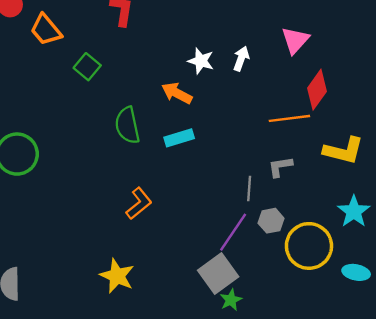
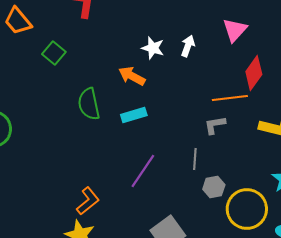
gray L-shape: (280, 167) -> (215, 125), moved
orange L-shape: (139, 203) -> (88, 201), moved
purple line: (233, 232) -> (143, 171), moved

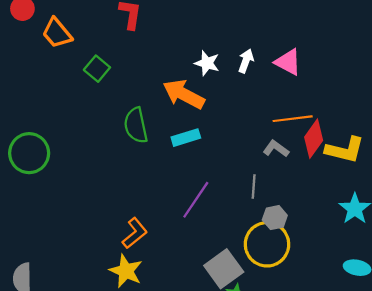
pink triangle: (235, 30) -> (288, 62), moved, turned -44
red diamond: (254, 73) -> (314, 139), moved
orange arrow: (132, 76) -> (184, 94), size x1.4
gray L-shape: (215, 125) -> (276, 149), turned 45
yellow circle: (247, 209) -> (267, 244), moved

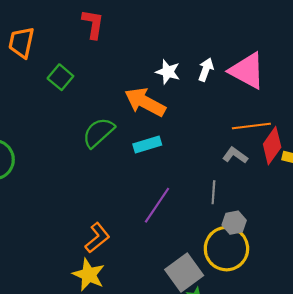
orange trapezoid: (57, 33) -> (21, 42), turned 52
pink triangle: (288, 62) -> (247, 71), size x1.4
green semicircle: (136, 125) -> (98, 133), turned 60

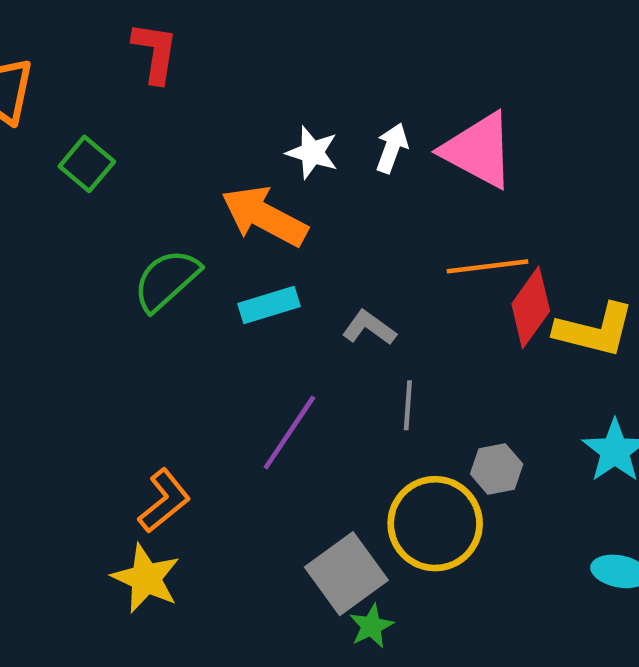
gray L-shape: (235, 155) -> (369, 328), moved
gray hexagon: (234, 223) -> (497, 469), moved

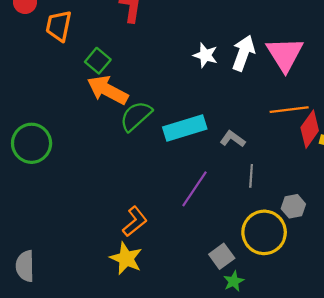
white arrow: (392, 148) -> (243, 53), size x1.5
pink triangle: (478, 150) -> (285, 54), turned 30
orange arrow: (264, 216) -> (108, 90), moved
cyan rectangle: (269, 305) -> (185, 128), size x1.5
gray square: (346, 574) -> (222, 256), size x0.7

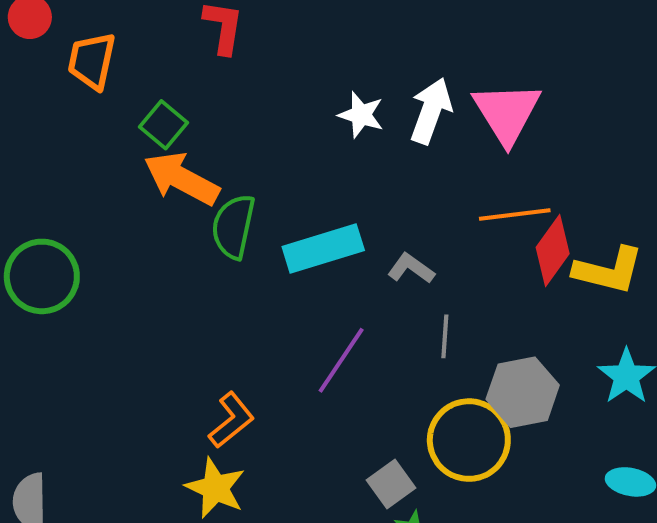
green semicircle: (136, 116) -> (233, 227), turned -36
gray hexagon: (293, 206) -> (523, 392), size x1.6

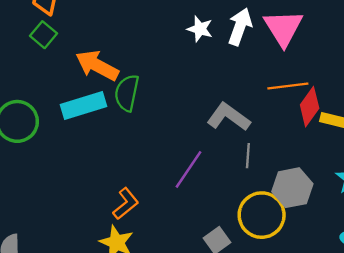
green square: (164, 125) -> (43, 35), moved
cyan rectangle: (323, 248) -> (83, 105), moved
gray L-shape: (411, 268) -> (228, 117), size x1.6

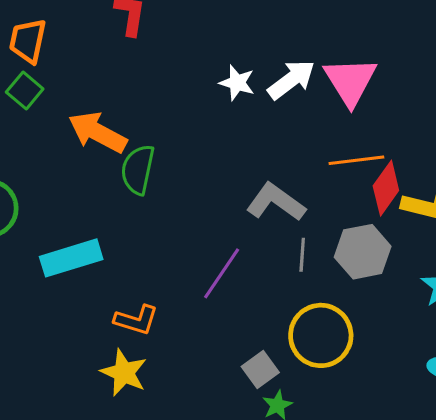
white arrow: (240, 27) -> (291, 80), turned 33
cyan rectangle: (83, 105) -> (71, 258), moved
gray hexagon: (292, 188) -> (363, 252), moved
orange L-shape: (126, 204) -> (136, 320), turned 56

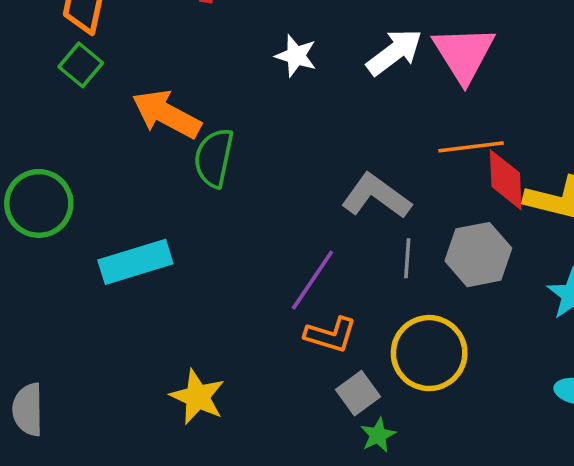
white star: (237, 83) -> (296, 56), moved
red diamond: (386, 188) -> (506, 180), turned -38
orange L-shape: (136, 320) -> (331, 335), moved

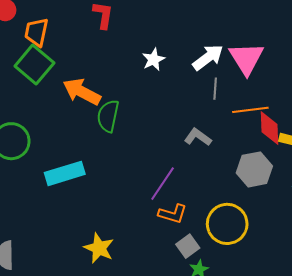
white star: (296, 56) -> (153, 59), turned 30
green square: (81, 65) -> (34, 64), size x1.6
gray L-shape: (376, 196) -> (198, 137), size x0.7
gray line: (407, 258) -> (215, 89), moved

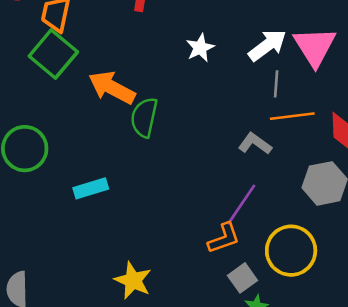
orange line: (250, 110) -> (292, 116), moved
cyan rectangle: (65, 173) -> (91, 188), size x0.7
purple line: (163, 184) -> (241, 205), moved
orange L-shape: (173, 214) -> (224, 238), turned -36

